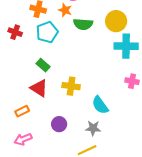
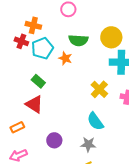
orange star: (65, 10) -> (65, 58), moved
red cross: (15, 32) -> (21, 41), moved
yellow cross: (71, 86) -> (99, 89), moved, turned 36

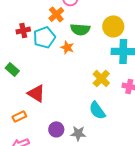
orange cross: (33, 25) -> (56, 14), moved, turned 35
red cross: (21, 41) -> (23, 30), turned -32
green rectangle: (38, 81) -> (12, 69), moved
gray star: (88, 144) -> (78, 133), moved

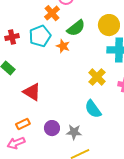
green semicircle: (80, 29) -> (76, 28), turned -42
red cross: (23, 30) -> (12, 37), moved
orange rectangle: (19, 116) -> (23, 124), moved

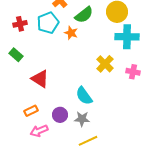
cyan semicircle: (93, 109) -> (84, 96), moved
pink arrow: (16, 143) -> (39, 131), moved

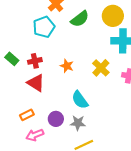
red cross: (20, 24) -> (35, 61), moved
orange star: (71, 33) -> (67, 66), moved

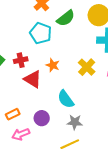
cyan pentagon: (44, 27) -> (41, 33), moved, turned -30
red triangle: (36, 83) -> (33, 79), moved
gray star: (78, 123) -> (75, 122), moved

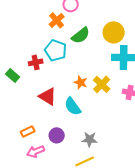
red cross: (21, 60) -> (36, 62), moved
orange star: (53, 65) -> (81, 82), moved
cyan semicircle: (66, 99) -> (73, 106), moved

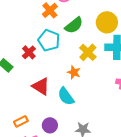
red cross: (36, 62) -> (29, 52), turned -32
yellow cross: (102, 84) -> (88, 52), moved

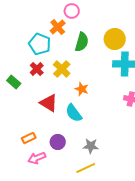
green semicircle: (74, 25) -> (82, 42), turned -36
cyan pentagon: (49, 40) -> (40, 44), moved
yellow cross: (88, 52) -> (62, 69), moved

